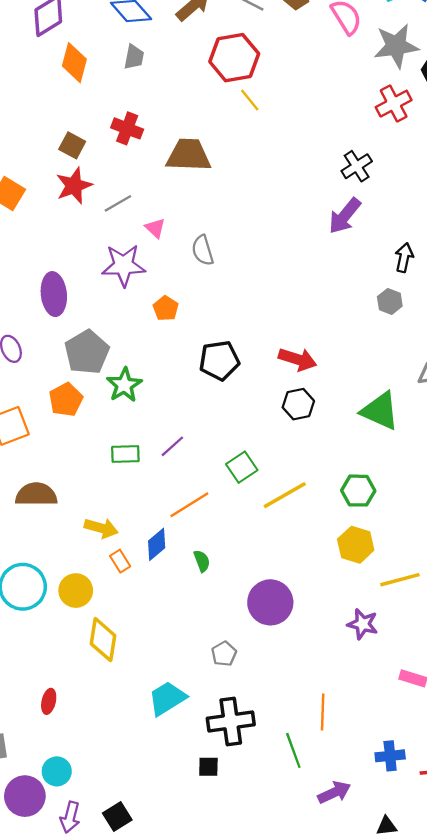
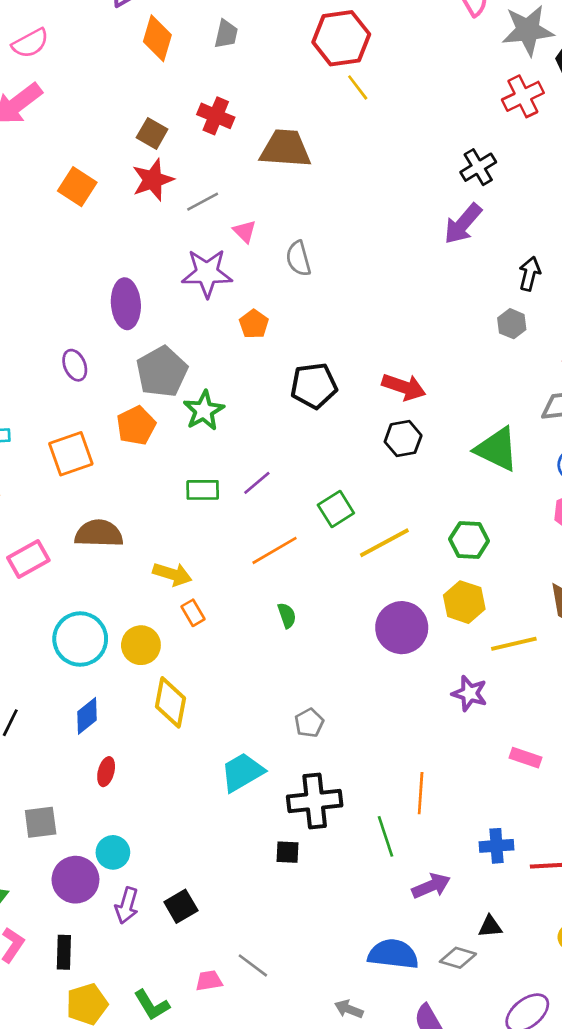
blue diamond: (157, 544) -> (87, 716), moved
purple circle: (270, 602) -> (402, 628), moved

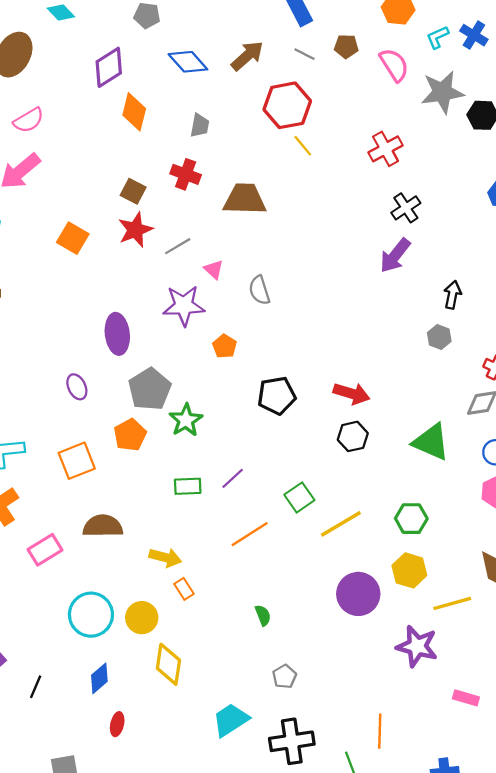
gray trapezoid: (226, 34) -> (200, 125), moved
red cross: (523, 96) -> (386, 149), moved
green semicircle: (287, 615) -> (263, 615), moved
purple star: (470, 693) -> (417, 646), size x1.4

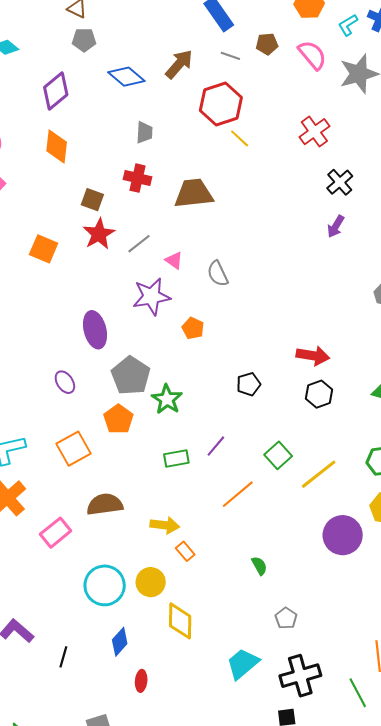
orange diamond: (134, 112) -> (57, 147), moved
purple arrow: (395, 256) -> (336, 226), size x0.7
black pentagon: (277, 396) -> (249, 384), moved, size x0.7

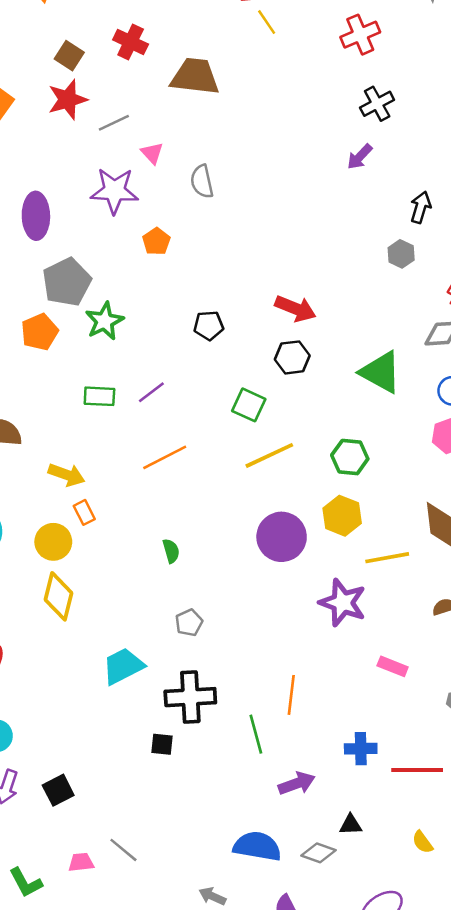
green square: (278, 455) -> (249, 405), moved, turned -36
yellow circle: (151, 582) -> (53, 542), moved

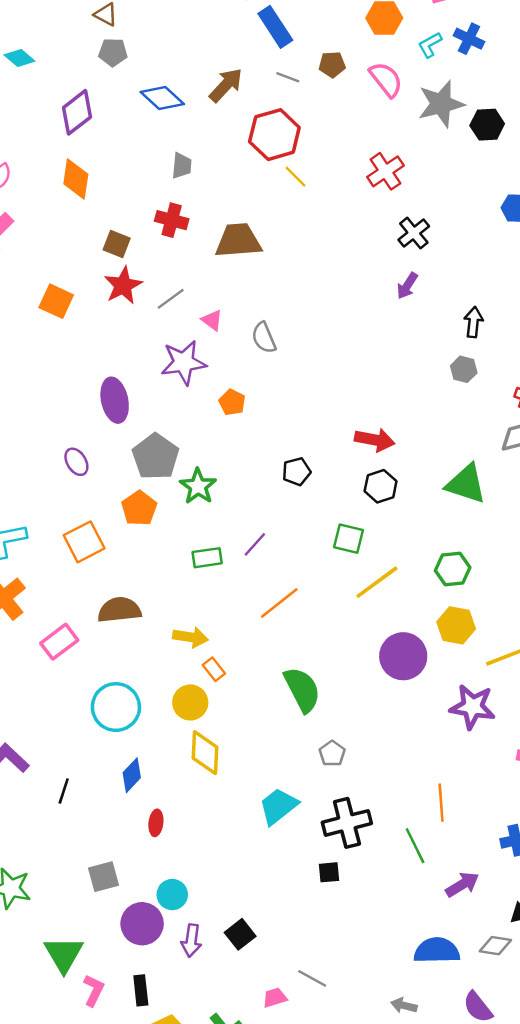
green semicircle: (171, 551) -> (302, 690), size x2.0

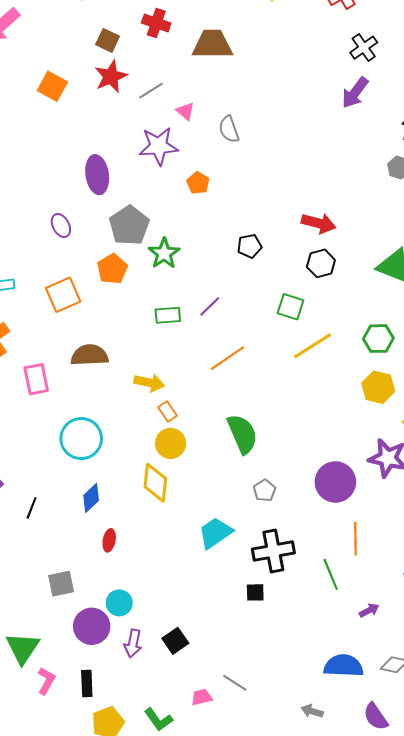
purple arrow: (407, 286) -> (355, 93), size x1.4
pink rectangle: (59, 642) -> (36, 379), turned -68
purple circle: (403, 656) -> (335, 482), moved
yellow circle: (190, 702) -> (171, 443), moved
purple arrow: (462, 884) -> (369, 610), size x0.7

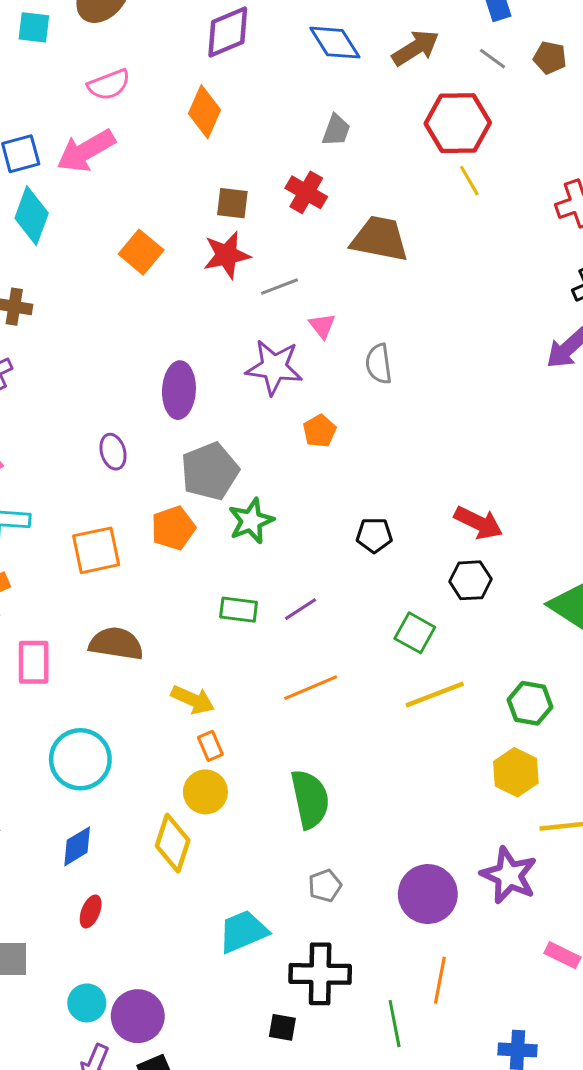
brown square: (108, 40) -> (232, 203), turned -30
purple circle: (92, 626) -> (138, 1016), moved

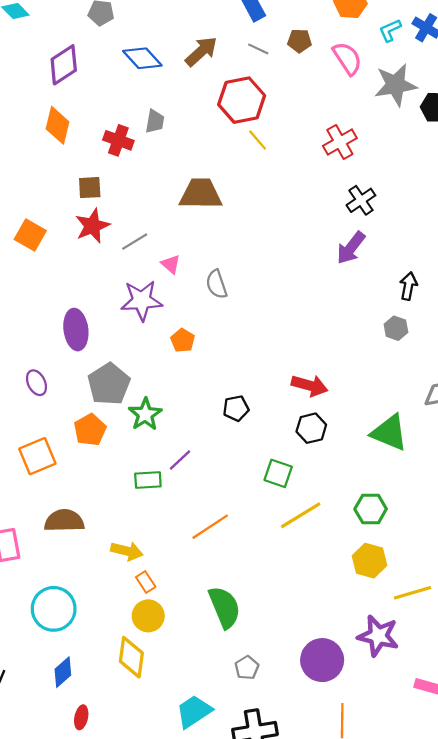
red cross: (306, 192) -> (118, 140), moved
purple line: (300, 609) -> (180, 460), moved

